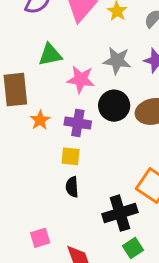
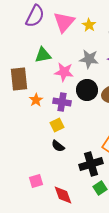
yellow square: (71, 156) -> (57, 125), turned -32
black semicircle: (72, 187) -> (58, 146), turned -48

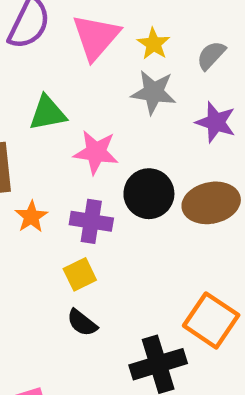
gray star: (89, 59) -> (154, 92), moved

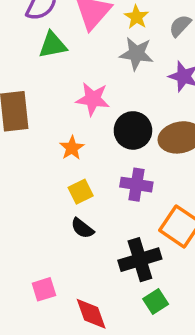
green triangle: (48, 113) -> (53, 45), moved
orange star: (31, 217) -> (72, 148), moved
purple cross: (91, 221) -> (136, 185), moved

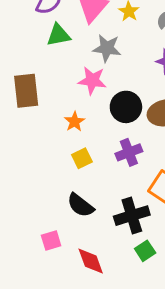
gray star: (136, 54) -> (107, 48), moved
purple cross: (136, 185) -> (129, 152), turned -30
black semicircle: (82, 228) -> (80, 205), moved, size x1.4

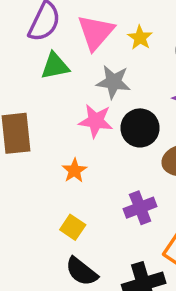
black circle: (126, 107) -> (140, 128), moved
yellow square: (82, 158) -> (73, 227), moved, turned -30

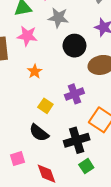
pink star: (96, 121) -> (27, 36), moved
yellow square: (73, 227) -> (45, 106), moved

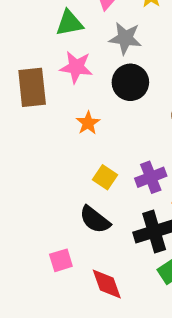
black circle: (74, 46) -> (130, 82), moved
purple cross: (74, 94) -> (151, 177), moved

